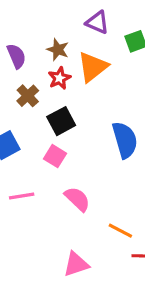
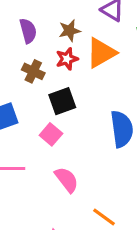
brown star: (58, 50) -> (69, 31), turned 30
brown cross: (28, 96) -> (33, 71), turned -30

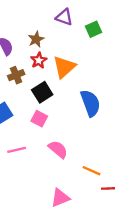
orange triangle: (101, 53) -> (64, 67), moved
brown cross: (33, 71) -> (16, 75), turned -35

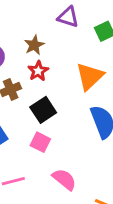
orange triangle: (64, 67) -> (90, 76), moved

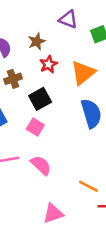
red star: (38, 71) -> (48, 64), moved
pink semicircle: (64, 179) -> (41, 165), moved

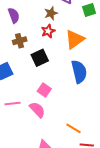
brown star: (37, 42) -> (51, 13), moved
pink square: (35, 127) -> (44, 90), moved

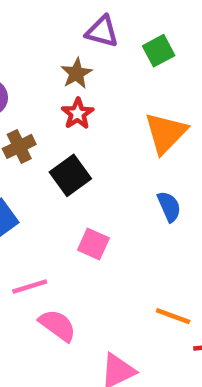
orange triangle: (75, 39) -> (166, 133), moved
blue semicircle: (79, 72) -> (169, 207), moved, size x0.6
pink semicircle: (37, 110) -> (57, 325), moved

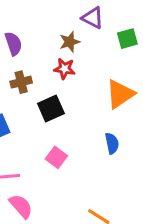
red star: (78, 114) -> (65, 69), turned 30

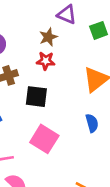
black square: (51, 109) -> (36, 97), turned 35
pink square: (56, 157) -> (44, 139), size x1.5

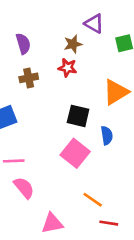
black square: (36, 97) -> (78, 116), moved
pink square: (44, 139) -> (75, 153), moved

